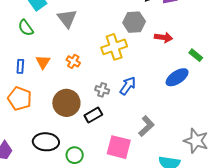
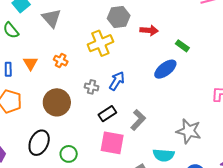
black rectangle: (93, 115) -> (107, 114), moved
black ellipse: (46, 142) -> (39, 143), turned -65

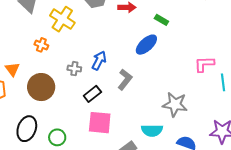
yellow cross: (100, 43) -> (62, 19), moved, turned -30
orange triangle: (31, 63) -> (12, 69), moved
gray L-shape: (138, 120) -> (125, 79), moved

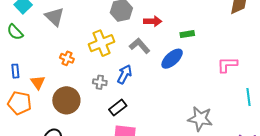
yellow cross: (62, 19) -> (101, 43), moved, turned 35
green rectangle: (161, 20) -> (187, 34), turned -40
pink L-shape: (204, 64) -> (227, 65), moved
gray L-shape: (125, 79) -> (140, 46), moved, turned -80

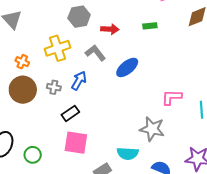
green rectangle: (187, 34) -> (150, 26), moved
pink L-shape: (227, 65) -> (172, 97), moved
brown circle: (66, 100) -> (23, 90), moved

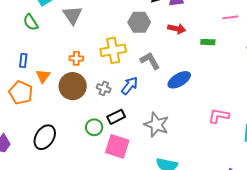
red arrow: (110, 29) -> (177, 29), moved
orange cross: (22, 62) -> (76, 58), turned -32
gray star: (152, 129) -> (156, 125), moved
green circle: (33, 155) -> (94, 127), moved

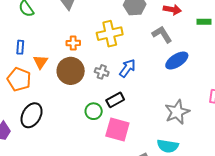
gray L-shape: (150, 61) -> (162, 34), moved
gray star: (156, 125) -> (177, 112), moved, turned 30
black ellipse: (45, 137) -> (32, 115), moved

